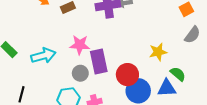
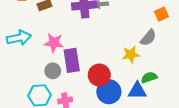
gray semicircle: (192, 35) -> (148, 38), moved
cyan arrow: (43, 56) -> (19, 38), moved
green semicircle: (178, 74) -> (149, 77), turned -63

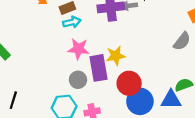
cyan arrow: (19, 38) -> (72, 22), moved, size x0.7
yellow star: (131, 55) -> (116, 56), moved

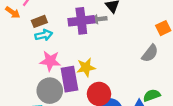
gray circle: (78, 80) -> (50, 91), size x1.5

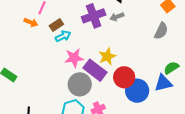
gray arrow: (99, 19) -> (117, 17), moved
purple rectangle: (69, 79) -> (95, 70), turned -30

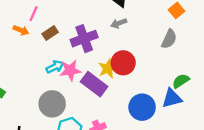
purple cross: (94, 16) -> (84, 39), moved
cyan arrow: (63, 36) -> (55, 67), moved
red circle: (124, 77) -> (123, 63), moved
gray circle: (80, 84) -> (52, 104), moved

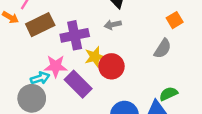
brown rectangle: (50, 33) -> (40, 25), size x1.6
cyan arrow: (55, 67) -> (40, 78), moved
yellow star: (108, 68) -> (95, 57), moved

